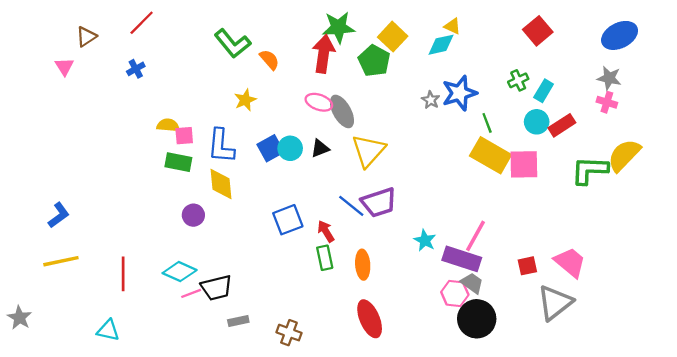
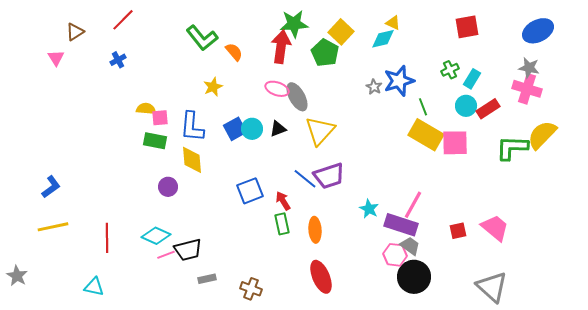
red square: (538, 31) -> (467, 27), turned 30
pink cross: (607, 102) -> (527, 89), size x1.6
gray triangle: (555, 303) -> (492, 287), moved, turned -40

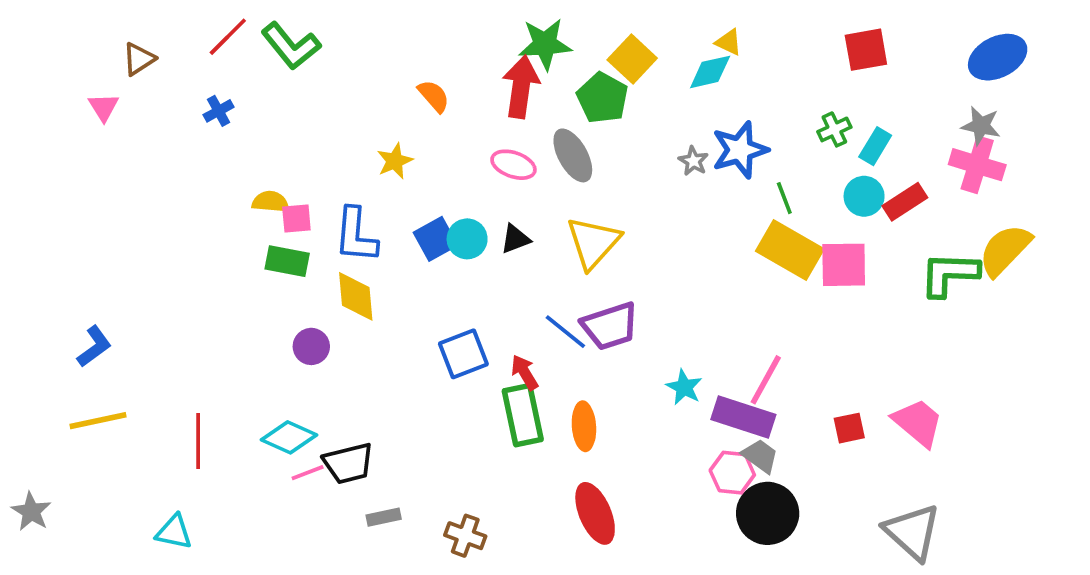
green L-shape: (202, 38) -> (291, 46), moved
gray ellipse: (297, 97) -> (573, 155), moved
green rectangle: (282, 224) -> (523, 415), size x1.5

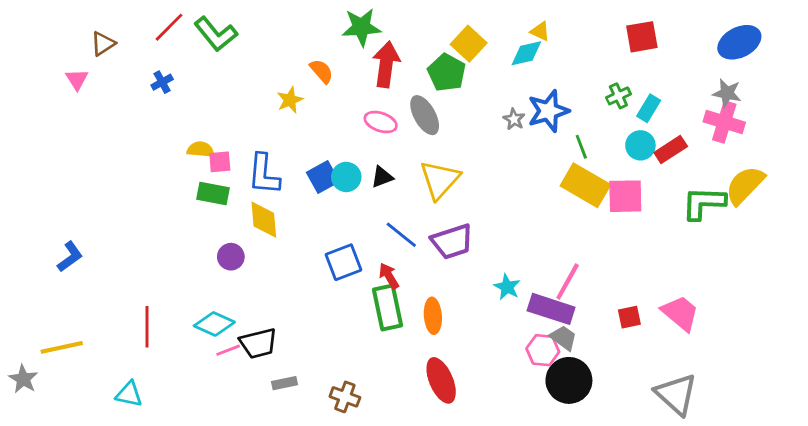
green star: (545, 44) -> (361, 27), moved
yellow star: (395, 161) -> (290, 100), moved
blue line: (565, 332) -> (401, 235), moved
yellow line: (98, 421) -> (62, 347), moved

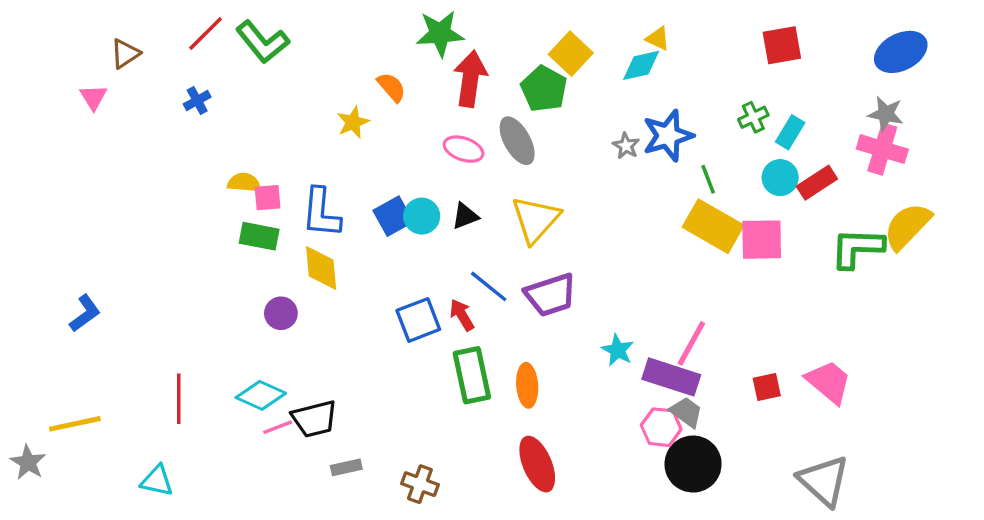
red arrow: (389, 276) -> (462, 315), moved

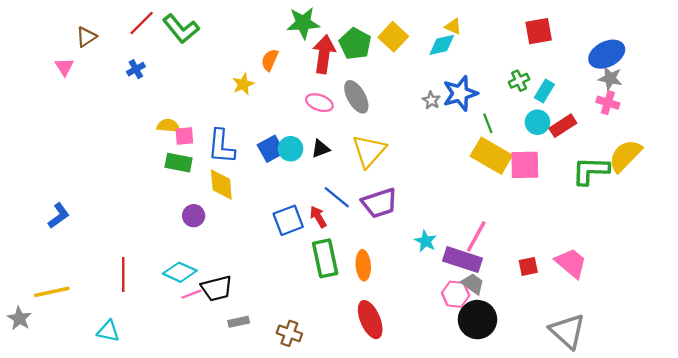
blue ellipse: (901, 52) -> (607, 54), moved
orange semicircle: (391, 87) -> (270, 60), turned -115
green pentagon: (544, 89) -> (355, 44), moved
pink cross: (882, 149) -> (608, 103), size x0.7

